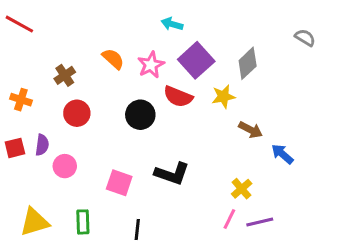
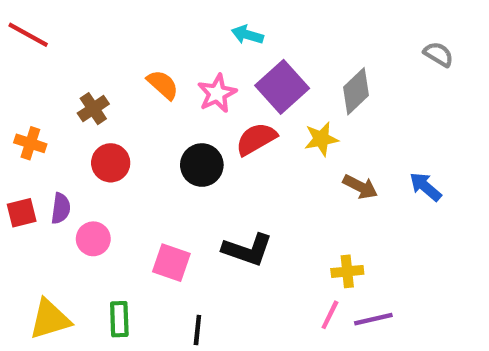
red semicircle: (178, 97) -> (256, 139), turned 128
blue arrow: (282, 154) -> (425, 187), moved
yellow cross: (242, 189) -> (347, 271), turned 35

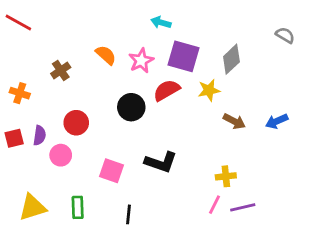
purple square: (282, 87) -> (183, 56), turned -32
red circle: (111, 163) -> (76, 123), moved
blue arrow: (425, 187) -> (277, 121), turned -65

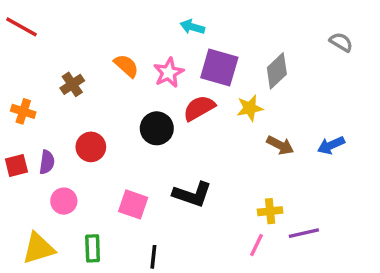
pink circle: (61, 155) -> (64, 201), moved
purple line: (243, 207) -> (304, 233), moved

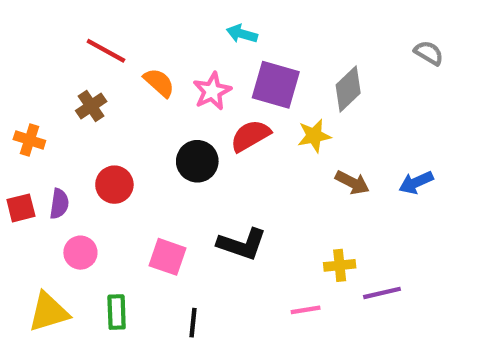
red line: (22, 27) -> (106, 51), moved
pink line: (257, 245) -> (306, 310), moved, turned 55

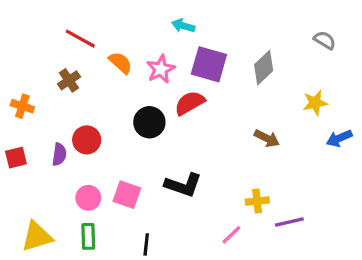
yellow star: (314, 136) -> (315, 103), moved
blue arrow: (416, 182) -> (339, 138), moved
purple semicircle: (59, 204) -> (59, 154), moved
pink circle: (80, 253) -> (88, 198), moved
pink line: (306, 310) -> (231, 235), turned -35

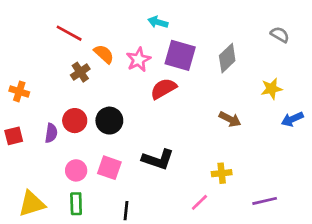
brown cross: (69, 80) -> (80, 72), moved
black circle: (149, 122) -> (109, 121), moved
purple line: (289, 222) -> (265, 201), moved

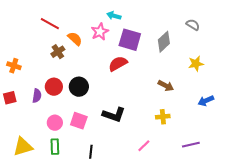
gray semicircle: (280, 35) -> (193, 25), moved
pink star: (138, 60) -> (100, 32), moved
blue arrow: (292, 119) -> (206, 101), moved
yellow cross: (222, 173) -> (163, 117), moved

